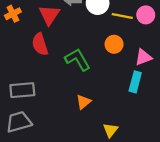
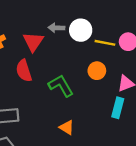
orange triangle: (83, 102) -> (67, 127), turned -49

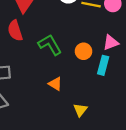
orange circle: (97, 71) -> (84, 51), moved

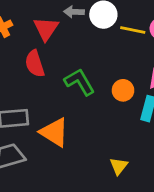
orange triangle: (55, 84) -> (54, 132), moved, size x1.6

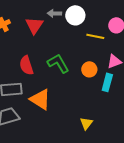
yellow line: (133, 30) -> (95, 36), moved
red semicircle: (35, 64) -> (26, 65), moved

